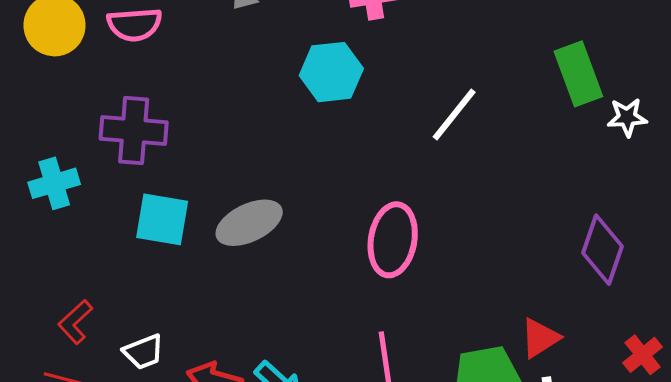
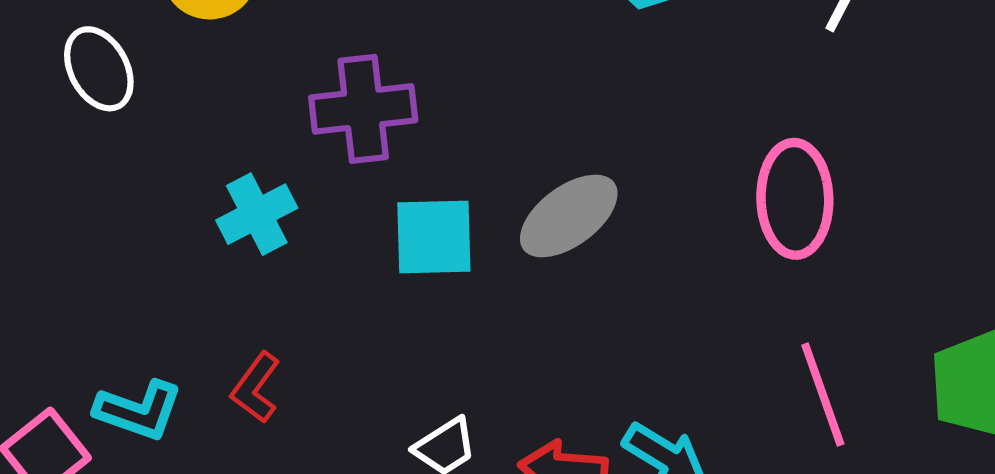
red L-shape: (75, 322) -> (256, 388), moved

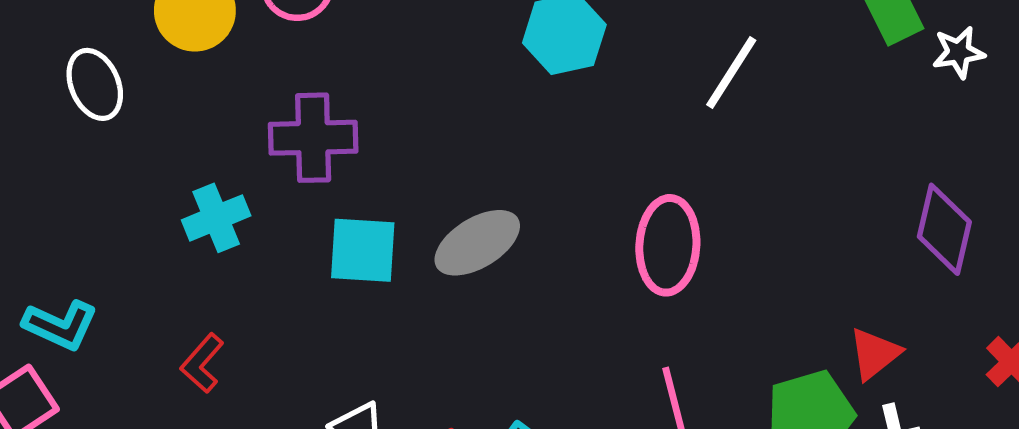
cyan L-shape: (139, 410) -> (60, 325), moved

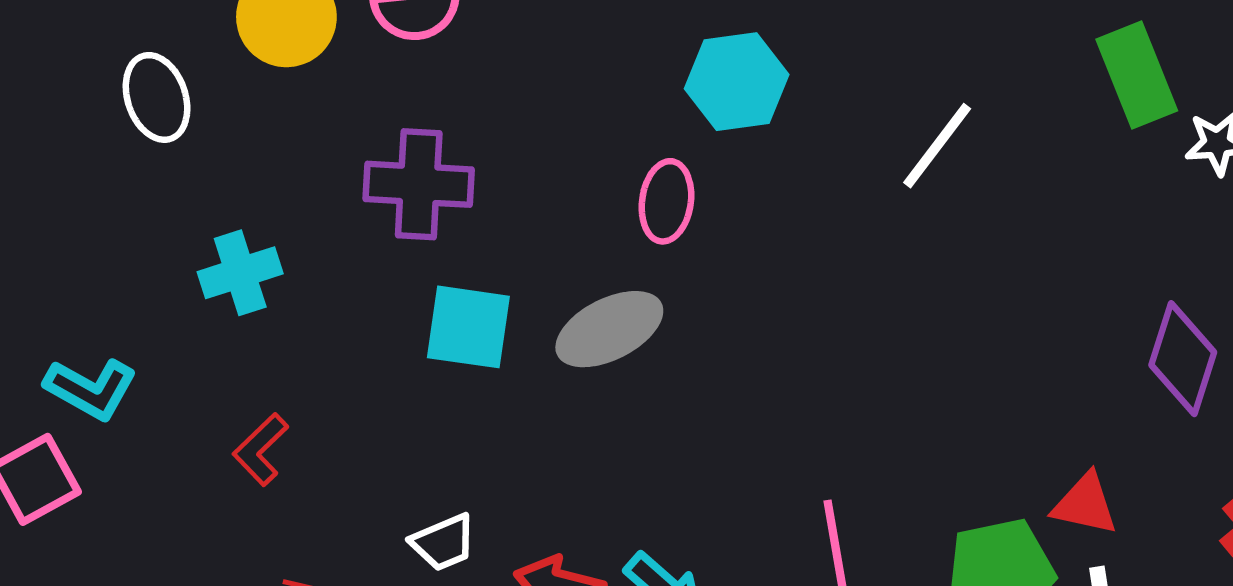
cyan cross: (216, 218) -> (240, 273), moved
pink ellipse: (668, 245) -> (666, 201), moved, size x0.7
red triangle: (875, 354) -> (1085, 504), turned 46

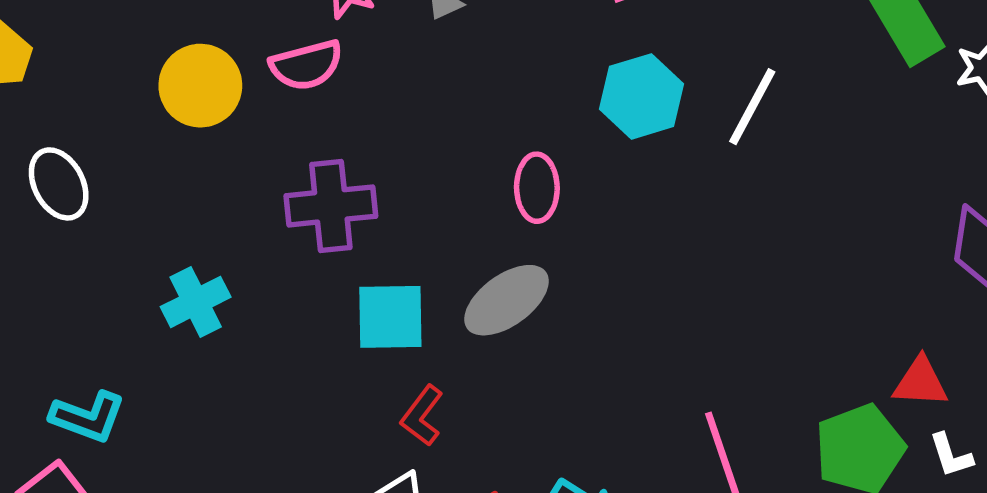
cyan hexagon: (737, 82) -> (641, 96), moved
white ellipse: (157, 97) -> (59, 184), moved
red L-shape: (261, 449) -> (422, 416), moved

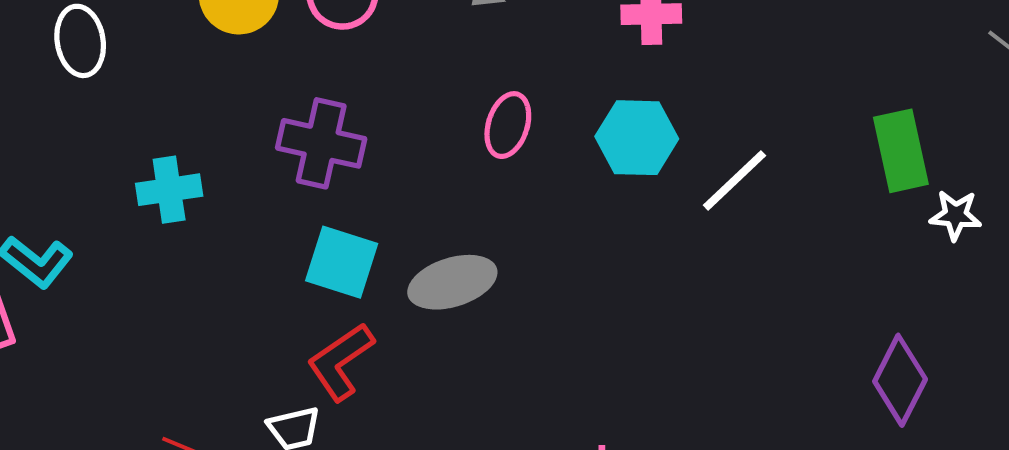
pink ellipse: (537, 188) -> (508, 125), moved
red L-shape: (422, 416) -> (341, 362), size x1.4

